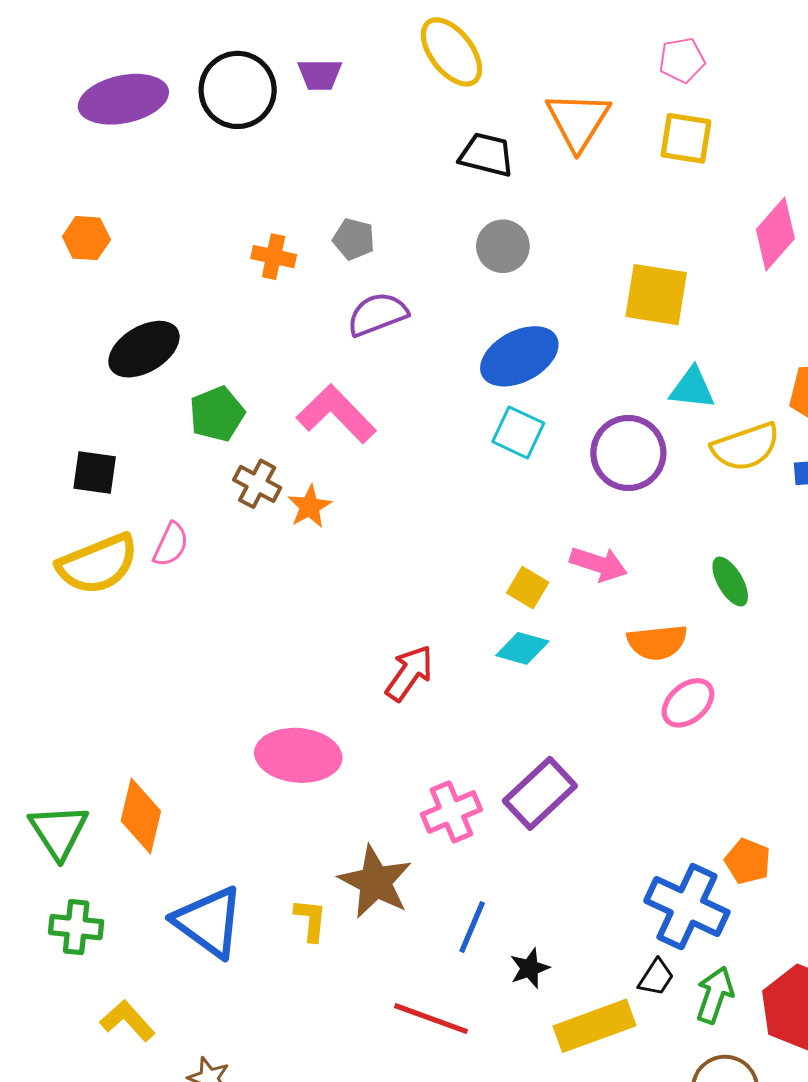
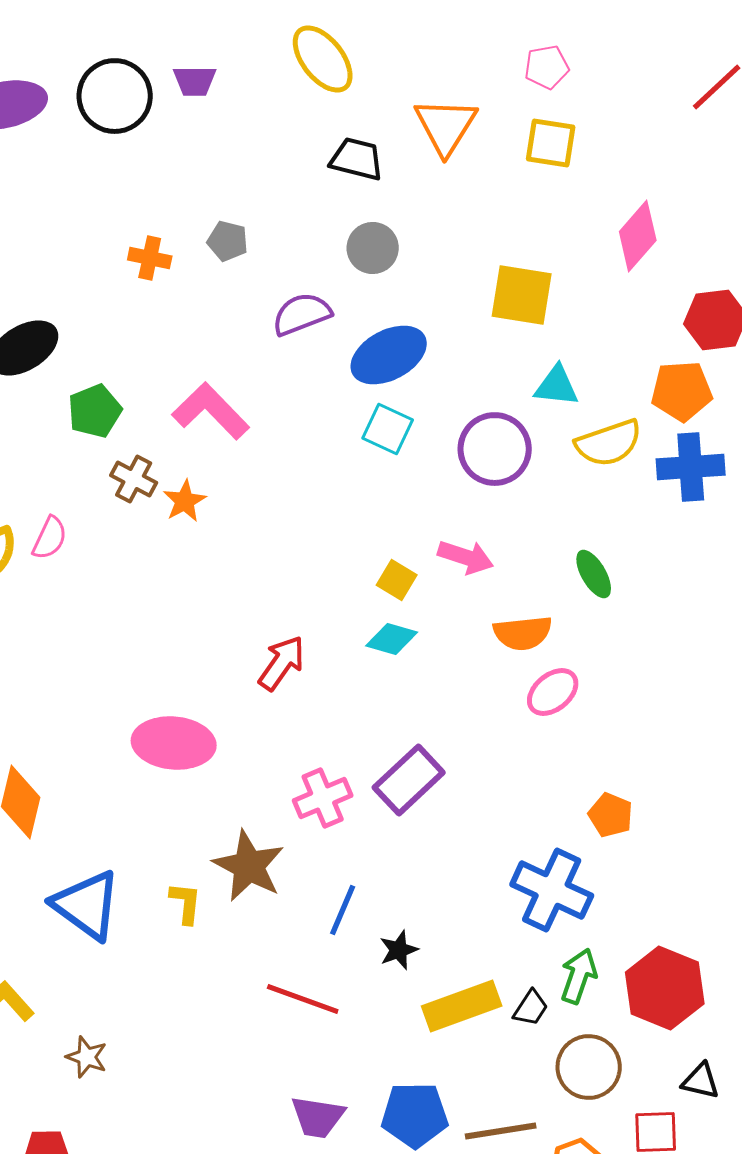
purple semicircle: (377, 314) -> (302, 314), moved
orange pentagon: (748, 861) -> (611, 815), moved
black trapezoid: (656, 977) -> (531, 1008), moved

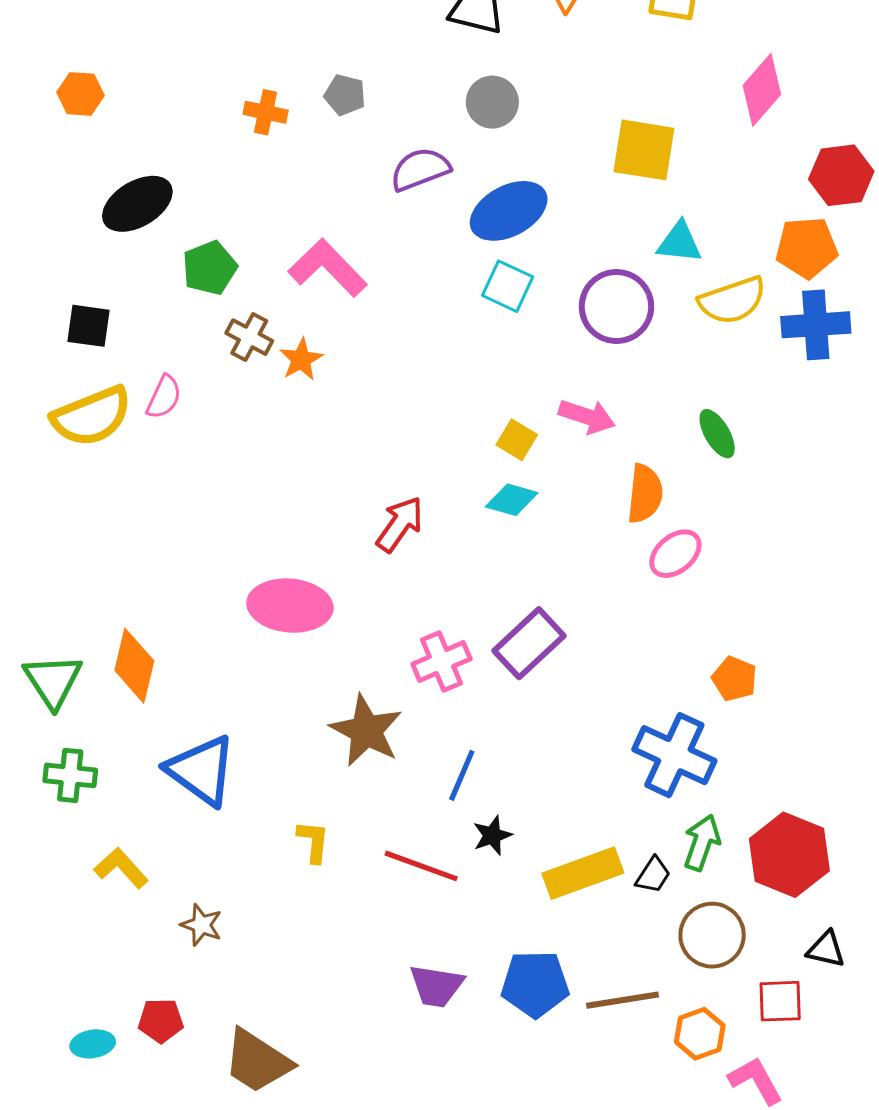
orange semicircle: (523, 633) -> (645, 494), turned -78
yellow L-shape: (186, 903) -> (313, 842), moved
black star: (399, 950) -> (492, 835), moved

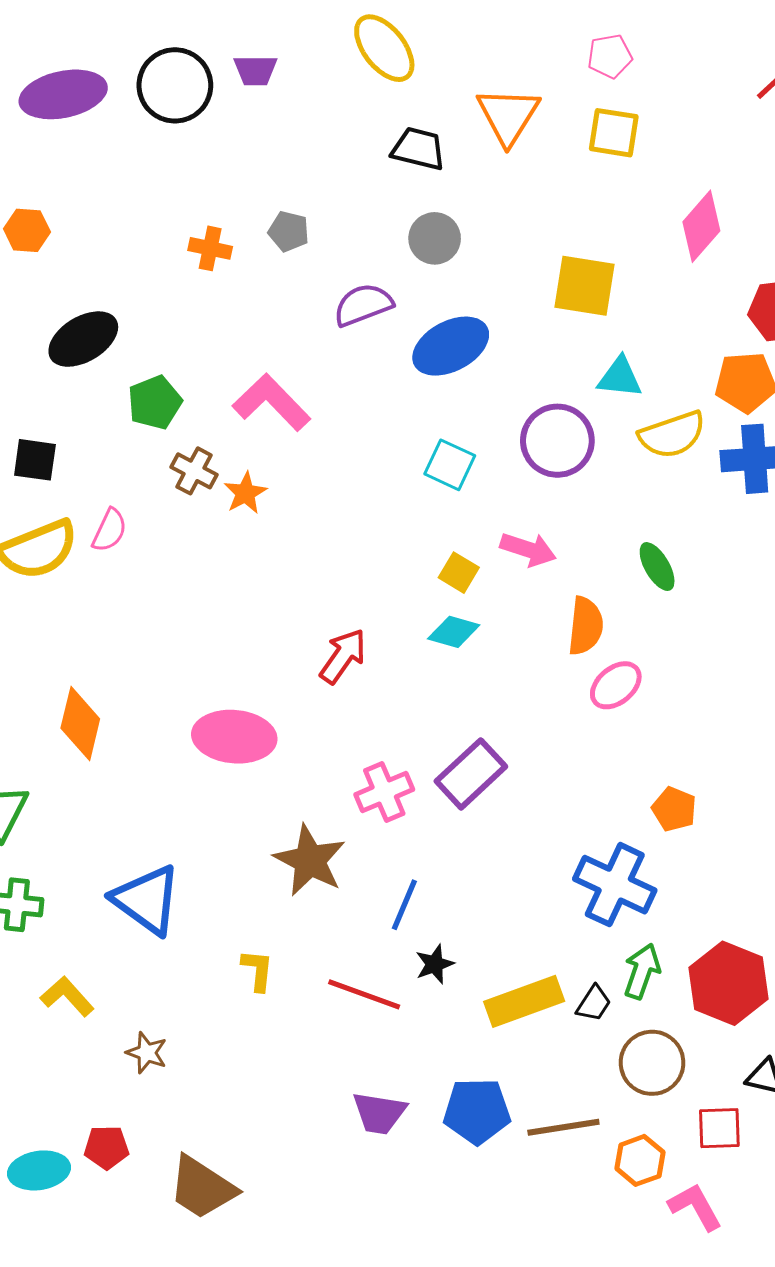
cyan square: (508, 286) -> (450, 465), moved
orange diamond: (134, 666) -> (80, 724), moved
cyan ellipse: (93, 1044) -> (39, 1170), size x1.4

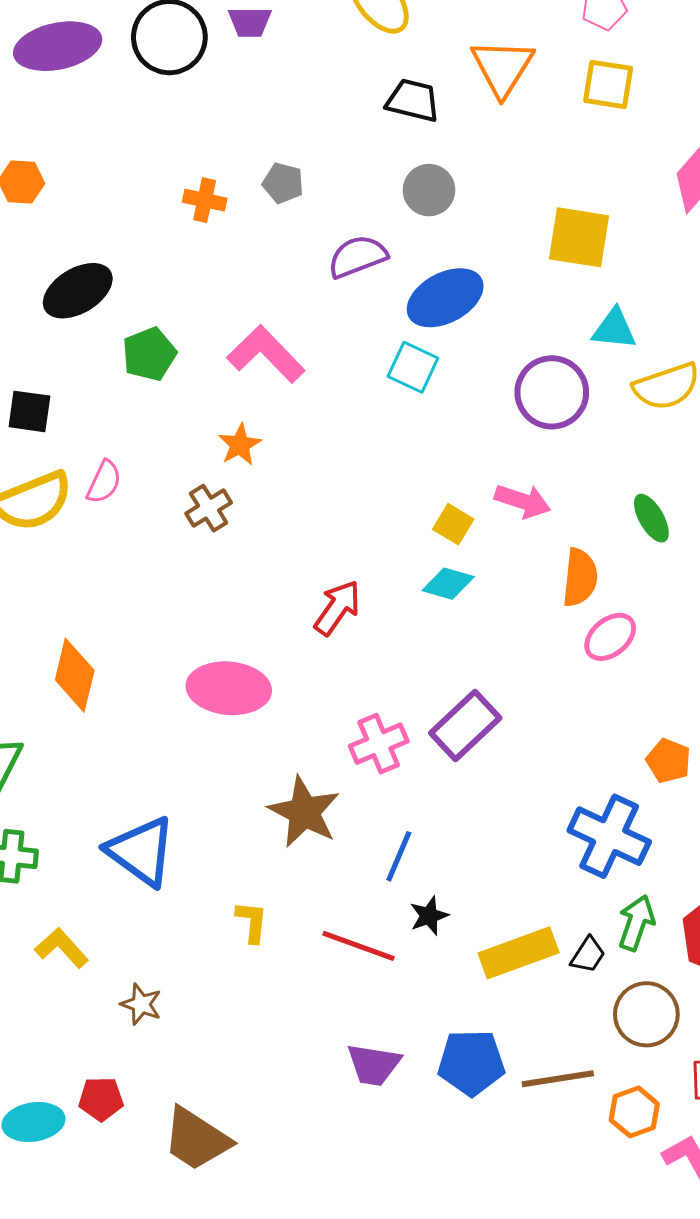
cyan square: (450, 465) -> (413, 367), moved
brown cross: (194, 471) -> (209, 508), moved, turned 30

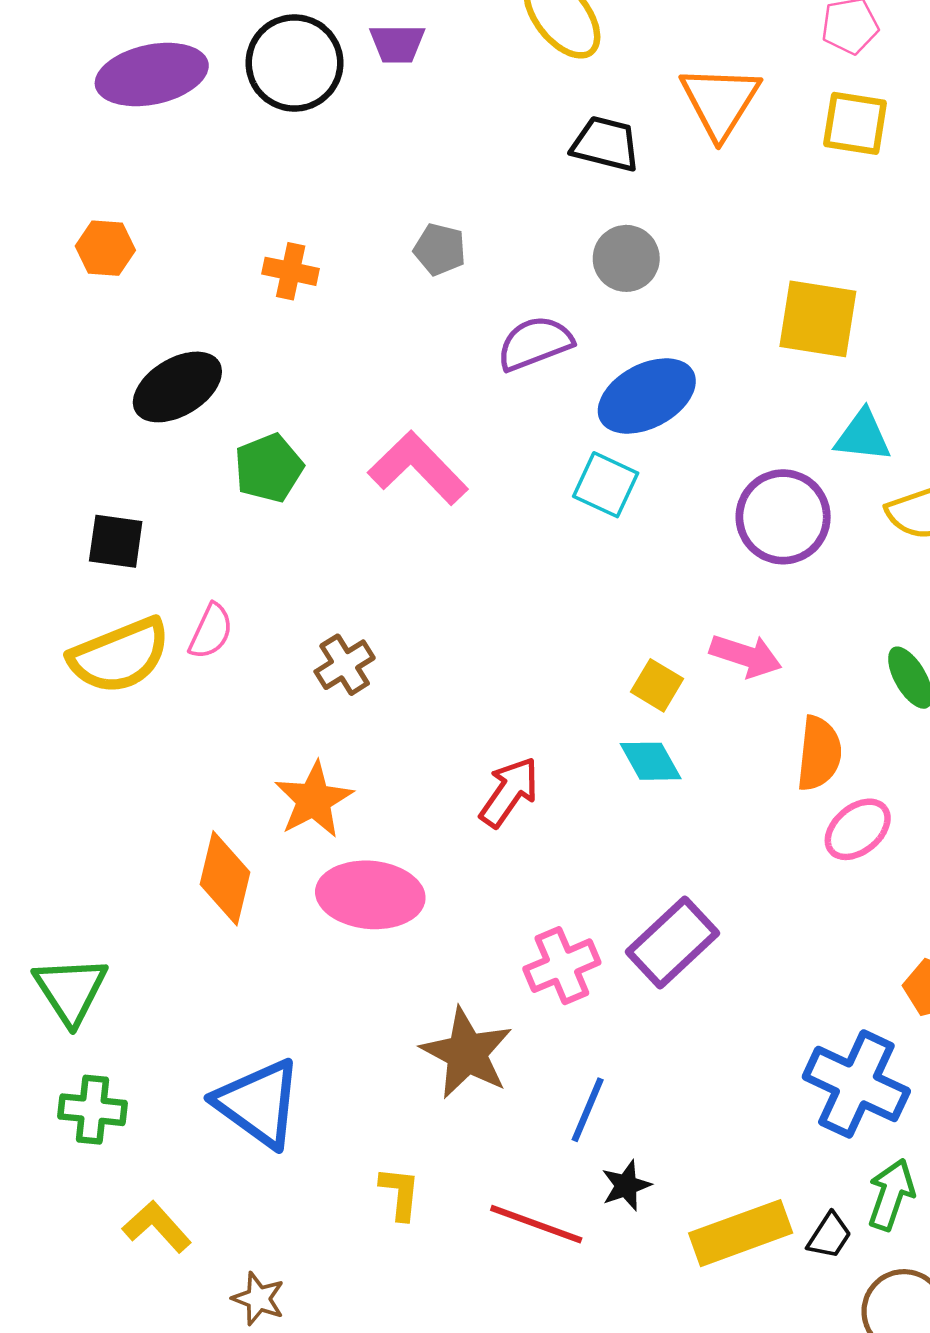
orange cross: (205, 200) -> (291, 271), moved
orange star: (240, 445) -> (314, 800), moved, size x1.4
cyan diamond: (448, 584) -> (651, 761), turned 45
orange diamond: (75, 675) -> (225, 878), moved

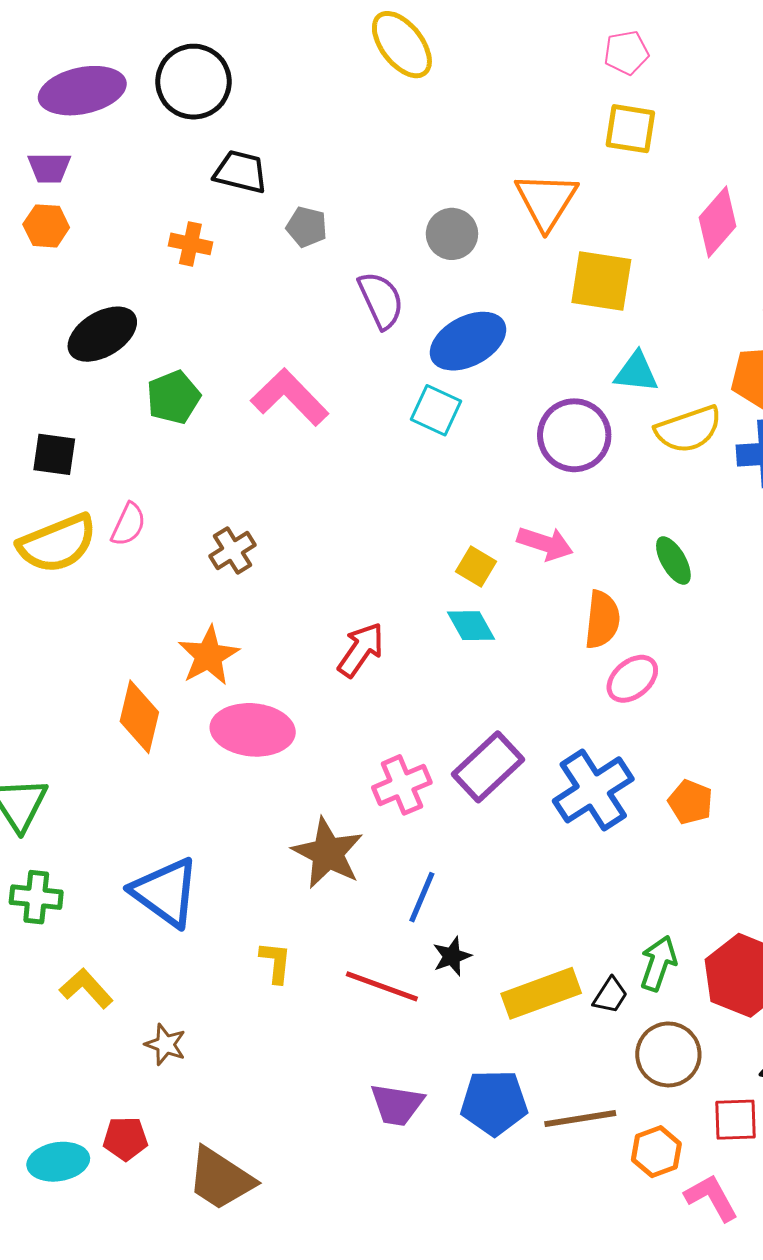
purple trapezoid: (397, 44) -> (49, 168), moved
orange triangle: (720, 102) -> (546, 201), moved
black trapezoid: (606, 144) -> (241, 172), moved
purple semicircle: (535, 343) -> (381, 300), turned 86
blue cross: (856, 1084) -> (593, 790), moved, turned 32

